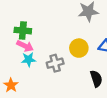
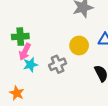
pink arrow: (25, 46) -> (25, 52), turned 98

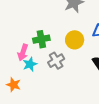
green cross: (20, 37) -> (41, 39), moved
orange star: (17, 93) -> (14, 85), moved

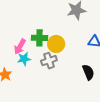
yellow circle: (75, 40) -> (56, 44), moved

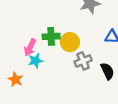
gray cross: (49, 61) -> (83, 61), moved

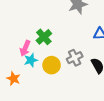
green cross: (51, 36) -> (44, 37), turned -35
yellow circle: (70, 42) -> (52, 65), moved

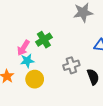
yellow circle: (52, 65) -> (35, 79), moved

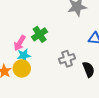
yellow circle: (35, 79) -> (22, 68), moved

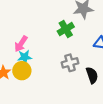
green cross: (40, 34) -> (66, 29), moved

